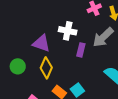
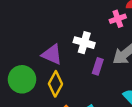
green circle: (18, 66) -> (22, 79), size x1.5

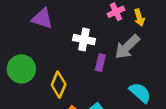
purple triangle: (52, 55) -> (42, 19), moved
green circle: (22, 79) -> (21, 69), moved

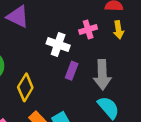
pink cross: (116, 12) -> (88, 29), moved
gray arrow: (127, 47) -> (102, 75), moved, turned -56

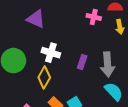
pink cross: (88, 29) -> (94, 17), moved, turned 32
white cross: (58, 44) -> (51, 53), moved

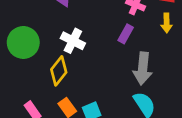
purple rectangle: (82, 62) -> (126, 34), moved

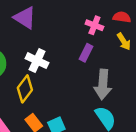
yellow arrow: (167, 23) -> (124, 41), turned -30

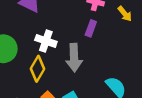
gray arrow: (103, 85) -> (74, 58), moved

